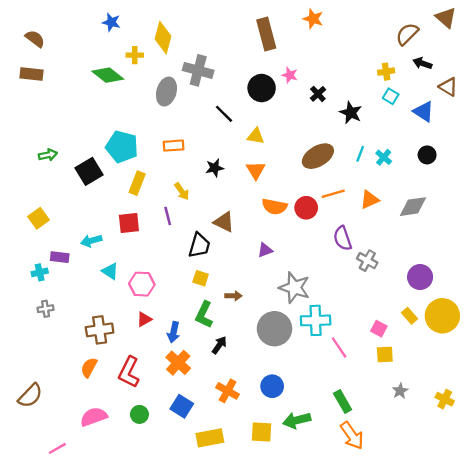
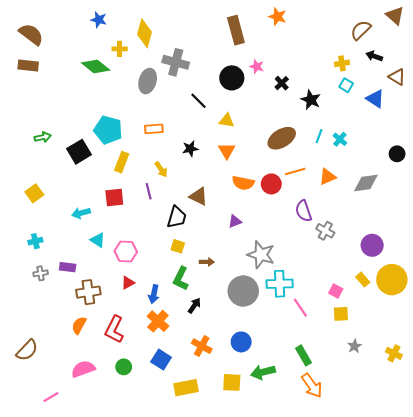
brown semicircle: (35, 39) -> (31, 34), size x1.4
black circle: (427, 155) -> (397, 154), moved
purple rectangle: (60, 257) -> (68, 267), moved

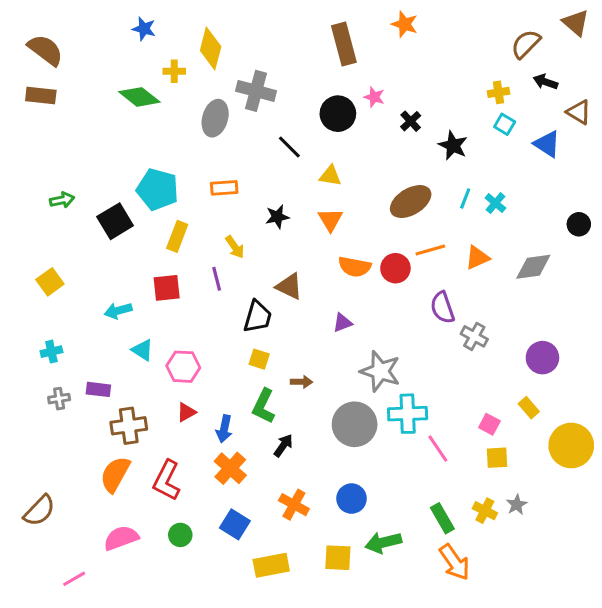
yellow circle: (392, 280) -> (571, 446), moved
orange semicircle: (79, 325) -> (115, 474), size x1.4
yellow cross: (394, 353) -> (485, 511), moved

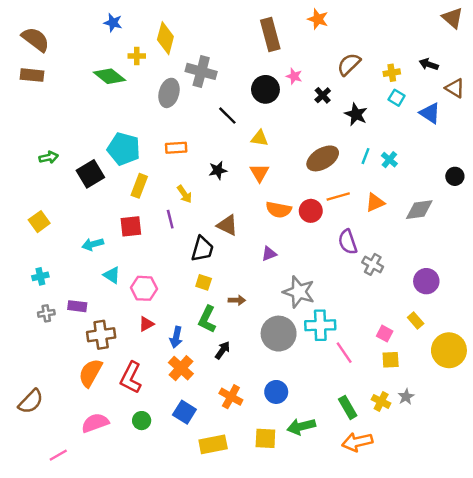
brown semicircle: (526, 44) -> (349, 64), moved
orange arrow: (455, 562) -> (357, 442), turned 112

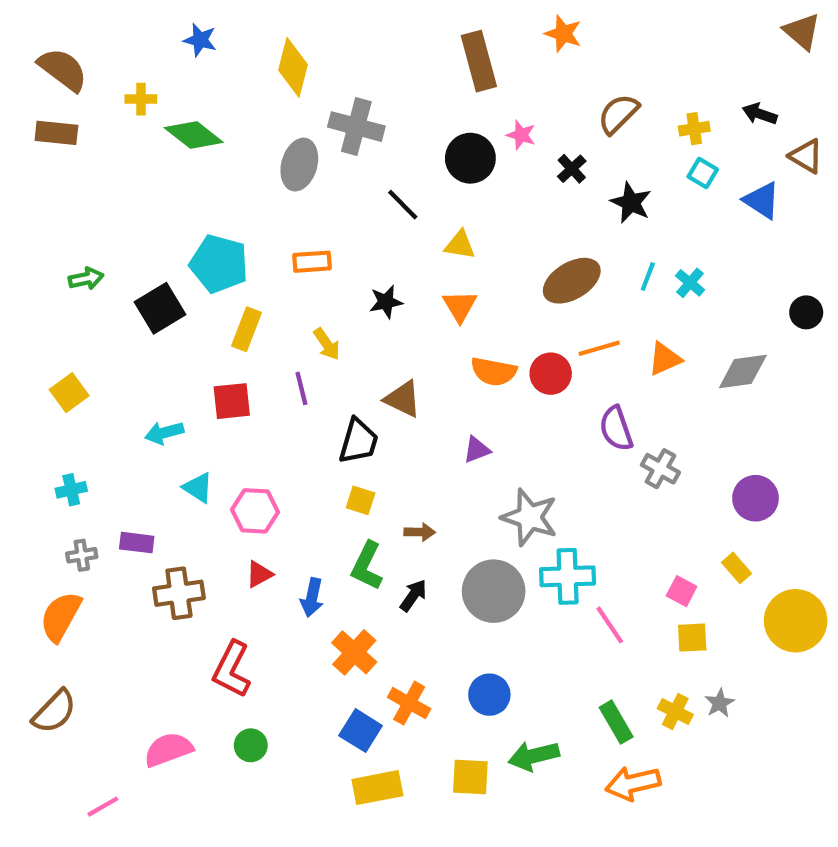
yellow cross: (137, 56) -> (141, 99), moved
black arrow: (223, 350) -> (413, 595), moved
orange cross: (181, 368) -> (354, 652), moved
orange semicircle: (90, 373) -> (61, 616), moved
blue square: (184, 412) -> (361, 731), moved

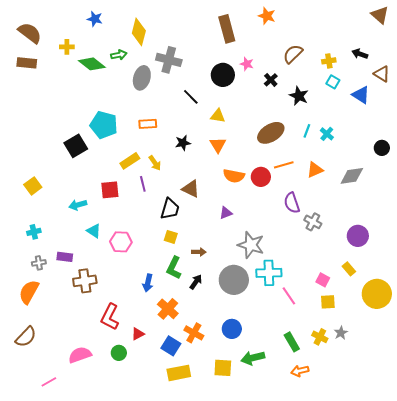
green arrow: (86, 279) -> (119, 55), moved
yellow rectangle: (247, 329) -> (130, 161), moved, turned 36
red triangle: (259, 574) -> (138, 334), moved
orange arrow: (633, 783) -> (300, 371), size x0.7

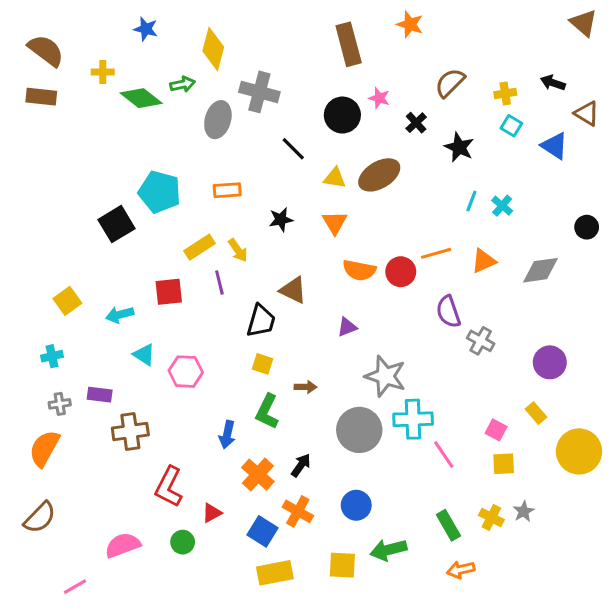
brown ellipse: (271, 133) -> (379, 175), moved
yellow square: (33, 186) -> (67, 301), moved
black arrow: (196, 282) -> (301, 465), moved

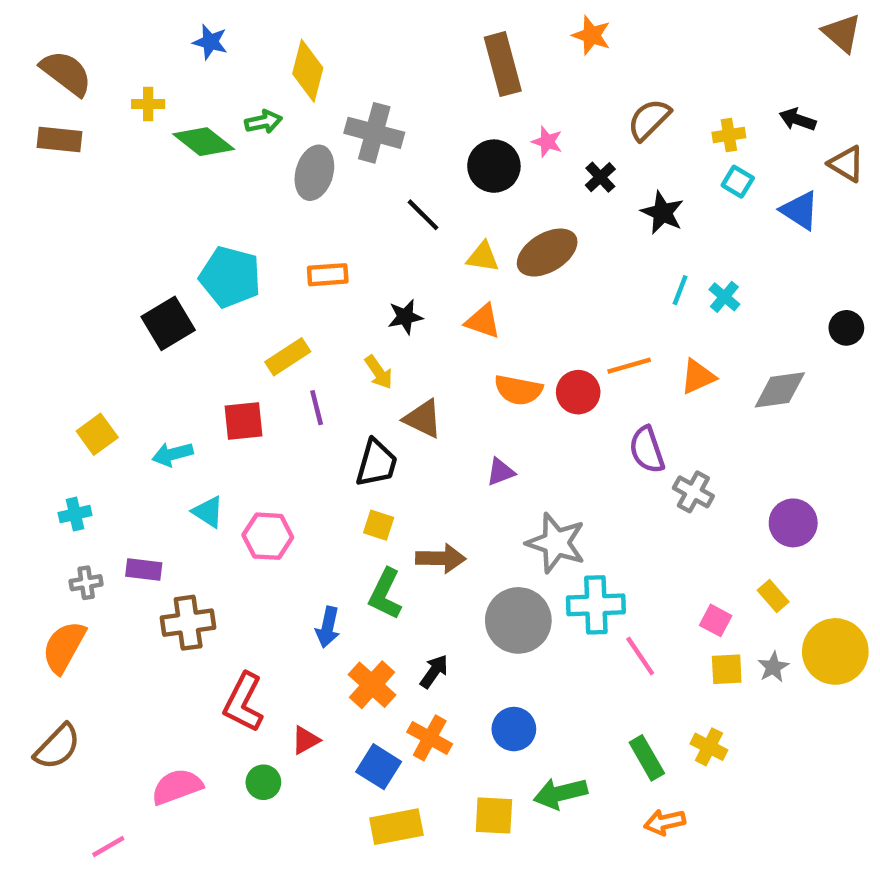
orange triangle: (335, 223) -> (483, 321), turned -40
yellow arrow: (238, 250) -> (379, 372), moved
brown arrow: (306, 387) -> (441, 558), size x1.5
gray star: (524, 511) -> (773, 667), moved

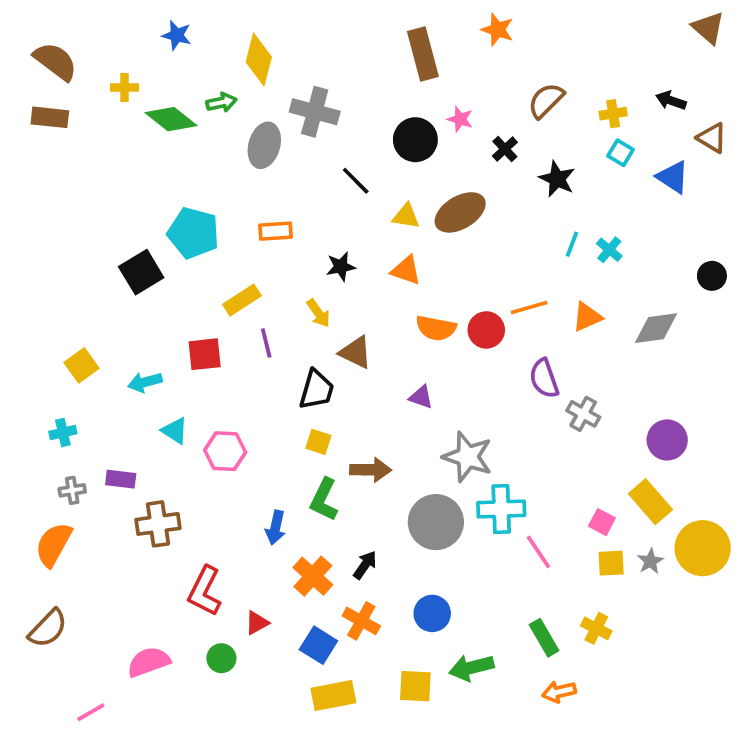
purple triangle: (501, 472) -> (421, 397), turned 40
yellow rectangle: (773, 596) -> (650, 502), size x1.6

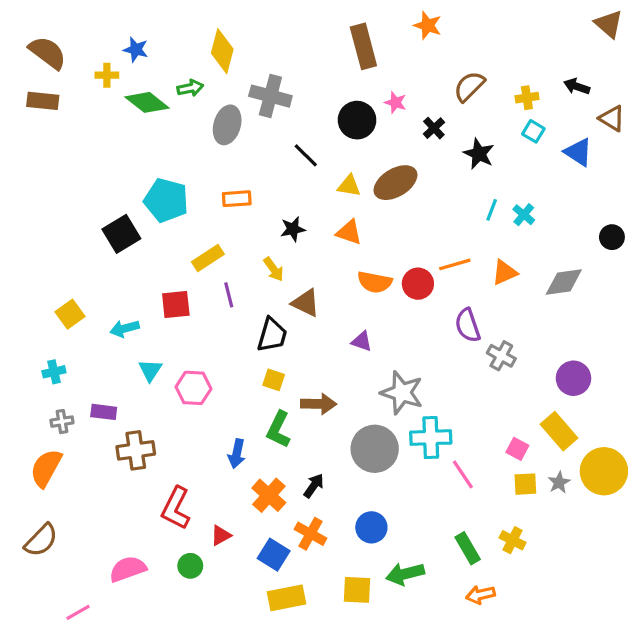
blue star: (177, 35) -> (136, 50), moved
cyan triangle: (175, 431) -> (150, 370), turned 30

